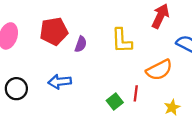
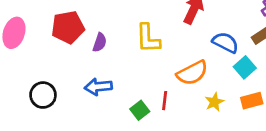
blue arrow: (60, 82) -> (98, 87), moved
black circle: (16, 89) -> (43, 95), moved
yellow star: (172, 107) -> (214, 102), moved

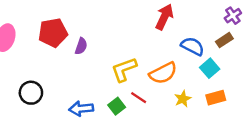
yellow L-shape: (148, 38) -> (124, 69), moved, turned 72
blue arrow: (98, 87) -> (81, 109), moved
red line: (165, 101) -> (139, 98), turned -63

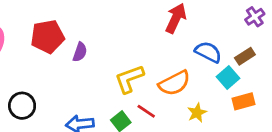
brown rectangle: (224, 40) -> (245, 56), moved
orange rectangle: (216, 98) -> (244, 101), moved

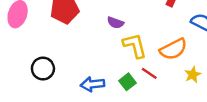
purple semicircle: (80, 52) -> (115, 23), moved, turned 91
yellow L-shape: (129, 79) -> (135, 46), turned 96

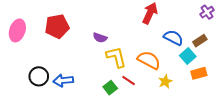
orange semicircle: (173, 49) -> (149, 60), turned -125
blue arrow: (92, 84) -> (63, 80), moved

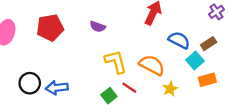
purple semicircle: (100, 38) -> (98, 27), moved

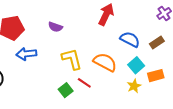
cyan square: (195, 61) -> (136, 65), moved
blue arrow: (57, 88) -> (26, 54), moved
yellow star: (170, 89) -> (134, 86), moved

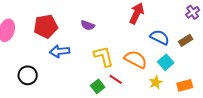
orange rectangle: (156, 76) -> (185, 85), moved
yellow star: (134, 86) -> (156, 82), moved

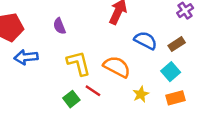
purple semicircle: (88, 25) -> (59, 26), turned 48
cyan square: (166, 62) -> (171, 72), moved

